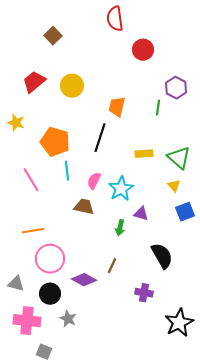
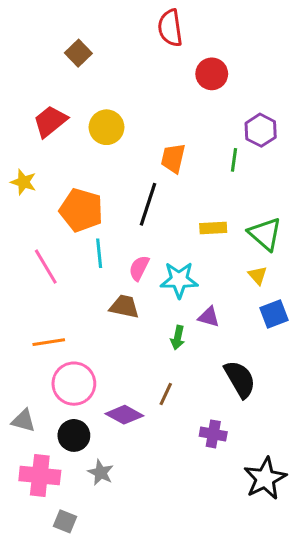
cyan star: (121, 189) -> (179, 280), turned 30

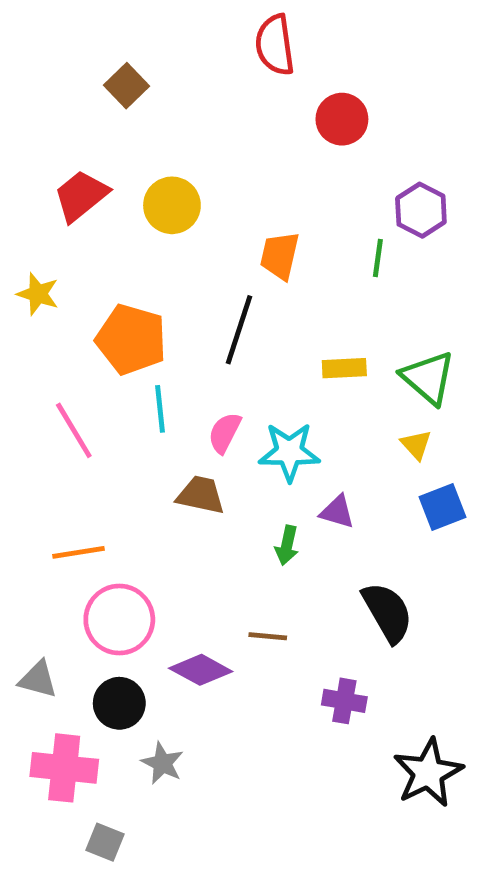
brown line: (166, 394) -> (268, 636), turned 70

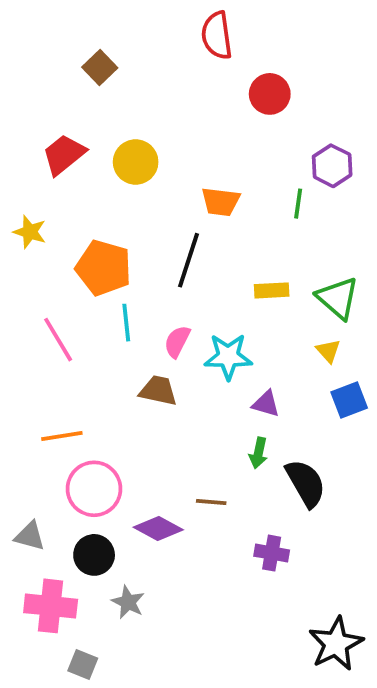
orange trapezoid: (280, 256) -> (221, 202), turned -96
green arrow: (287, 545) -> (258, 453), moved
black star: (428, 773) -> (336, 644), moved

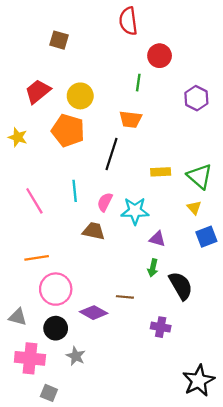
brown square: (100, 68) -> (59, 40), turned -30
green line: (298, 204) -> (138, 83), moved
orange pentagon: (103, 268) -> (68, 131), moved

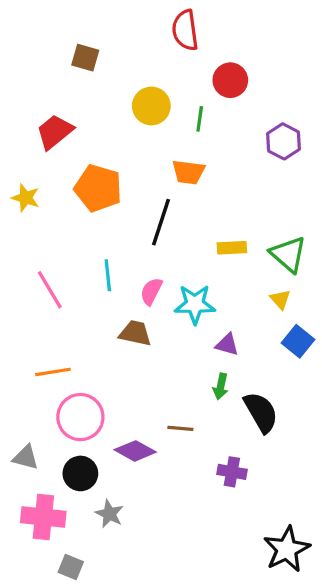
yellow circle: (80, 96) -> (151, 106), moved
blue square: (206, 237) -> (298, 341), turned -30

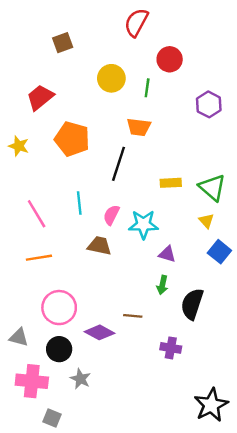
red semicircle: (185, 30) -> (136, 22), turned 36
brown square: (85, 58) -> (63, 43), turned -36
orange line: (53, 372) -> (39, 258), moved
black semicircle: (261, 412) -> (192, 304), turned -132

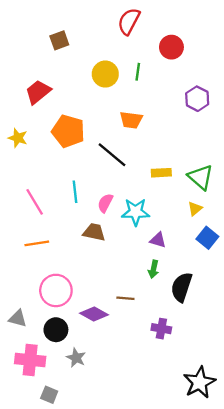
red circle: (170, 59) -> (171, 47), moved
green line: (147, 88) -> (138, 72), moved
black line: (118, 164) -> (112, 155), turned -68
yellow triangle: (206, 221) -> (195, 209), turned 32

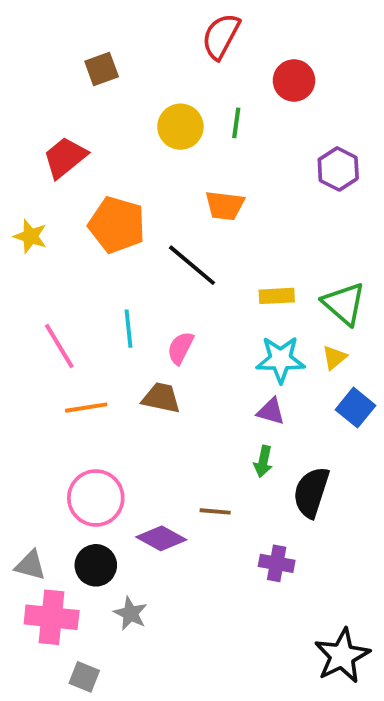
cyan star: (136, 212) -> (280, 359), moved
orange line: (37, 243) -> (86, 408), moved
gray triangle: (18, 319) -> (30, 565), moved

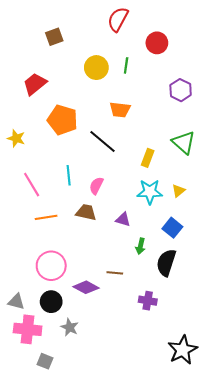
yellow star: (30, 236) -> (16, 138), moved
yellow rectangle: (277, 296) -> (148, 158), turned -66
green triangle: (344, 304) -> (184, 142), moved
blue square: (356, 408) -> (172, 228), moved
purple triangle: (271, 411) -> (123, 219), moved

